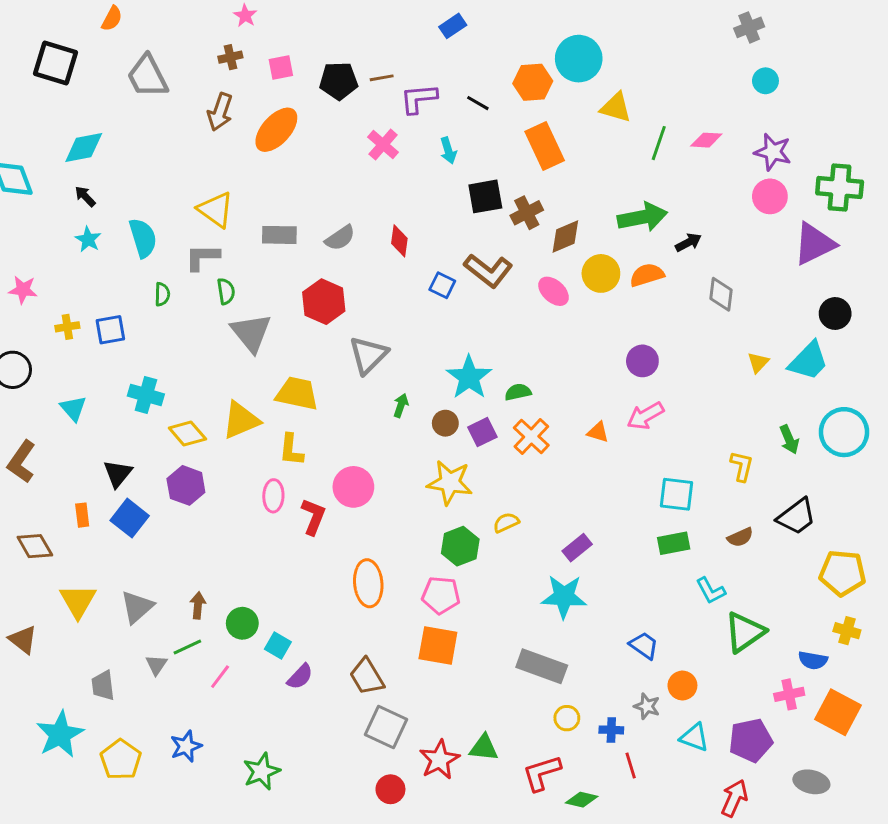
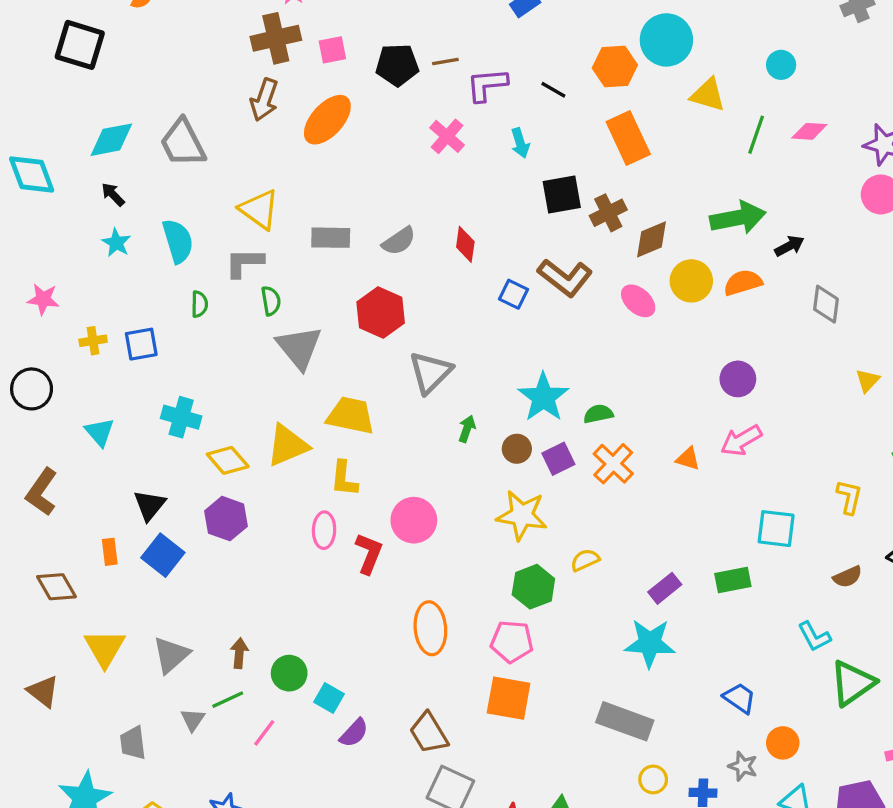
brown cross: (230, 57) -> (276, 38), size x1.8
gray trapezoid: (147, 76) -> (183, 143), moved
cyan circle: (765, 81) -> (781, 65), moved
green rectangle: (674, 543) -> (733, 580), moved

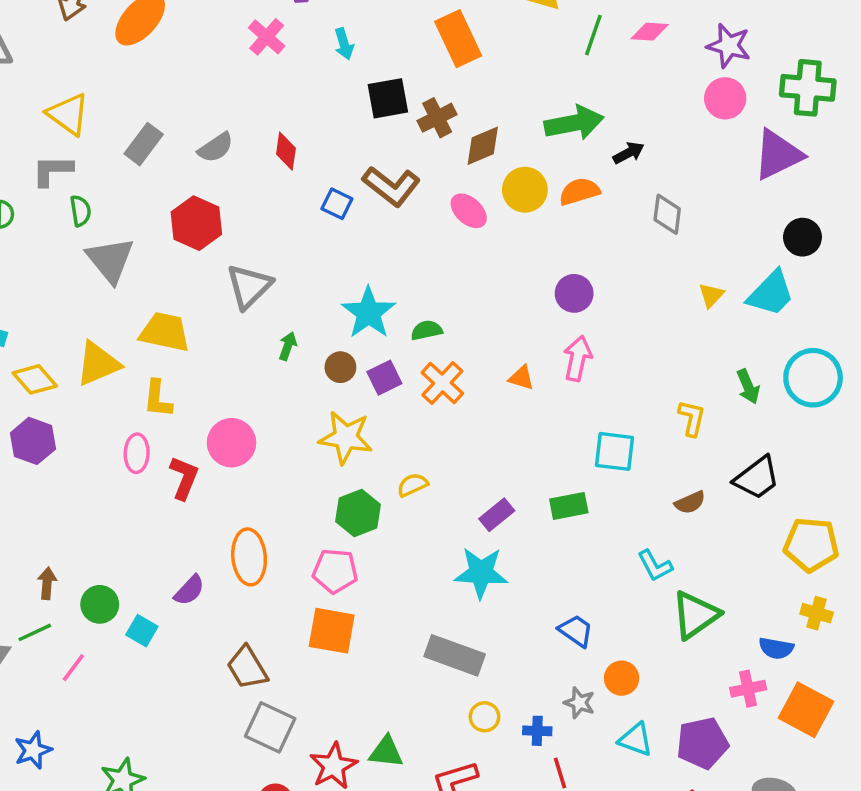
gray rectangle: (331, 238) -> (144, 144), turned -54
pink arrow: (741, 440) -> (578, 358), turned 132
purple semicircle: (354, 733) -> (189, 590), moved

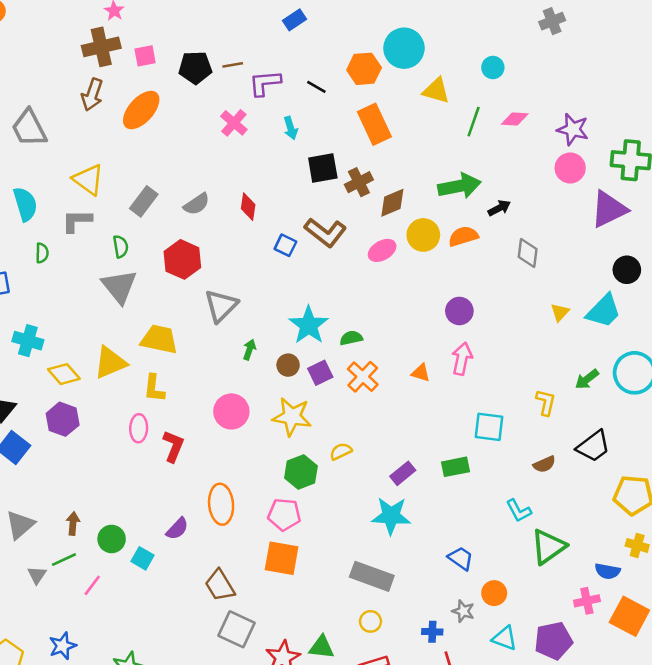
green semicircle: (80, 211) -> (121, 247), moved
pink ellipse: (469, 211) -> (382, 250), turned -72
green arrow: (748, 386) -> (587, 379), turned 75
pink circle: (231, 443) -> (231, 411), moved
yellow circle: (484, 717) -> (370, 621), moved

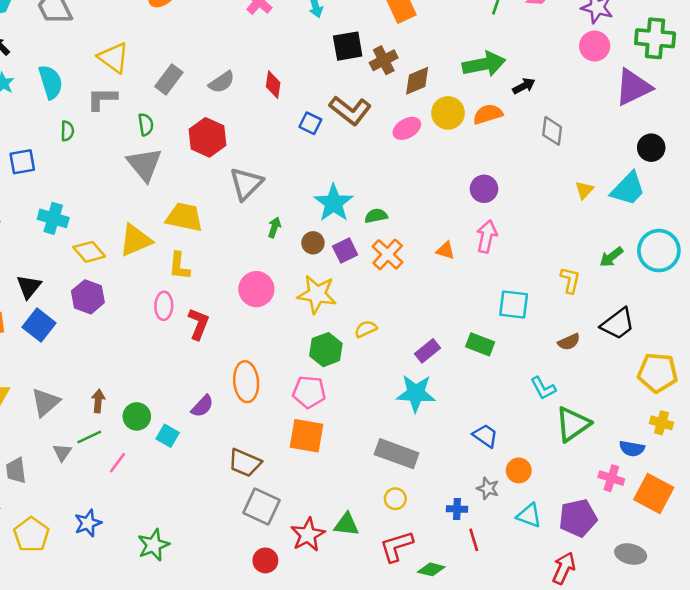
green rectangle: (456, 467) -> (480, 344), turned 32
brown trapezoid: (220, 585) -> (245, 463), turned -36
pink cross: (587, 601) -> (611, 478), turned 30

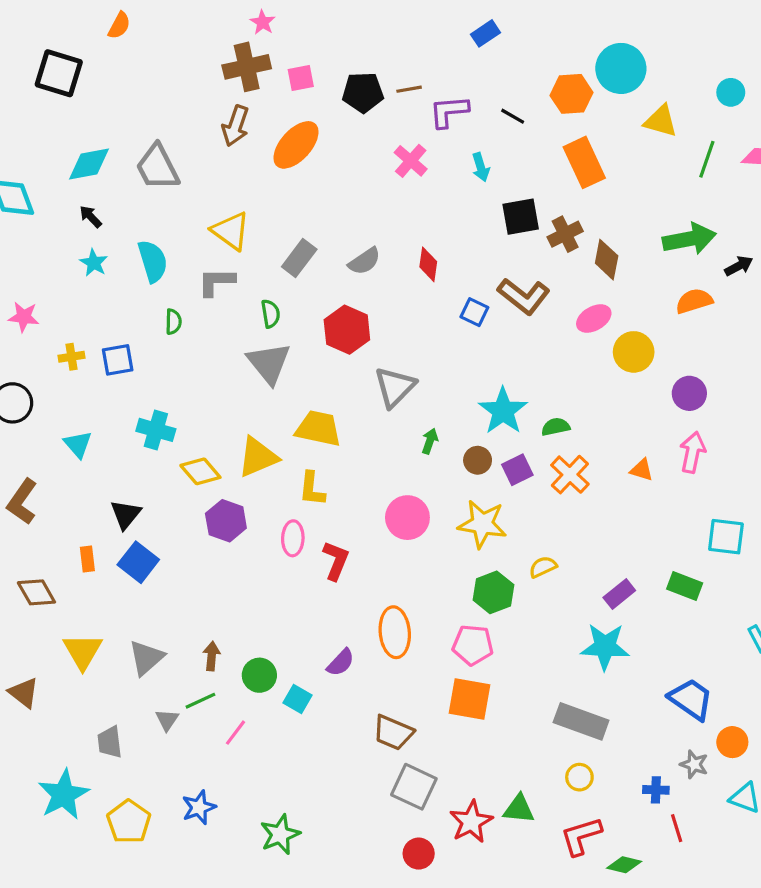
brown diamond: (417, 81) -> (607, 260), turned -56
yellow circle: (448, 113) -> (634, 352), moved
purple hexagon: (88, 297) -> (226, 521), moved
blue trapezoid: (485, 436) -> (691, 699), size x1.4

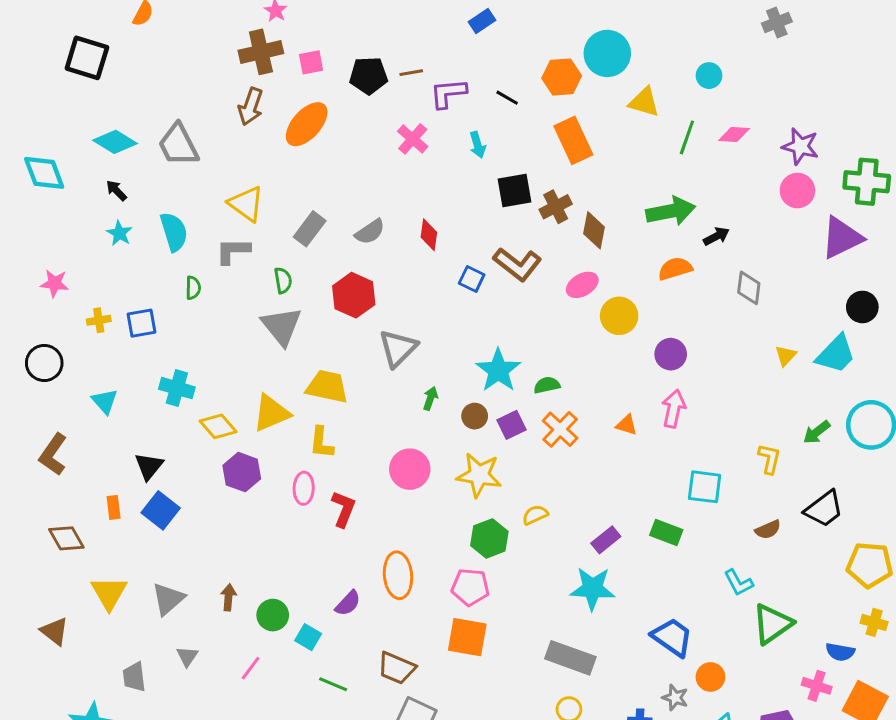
cyan diamond: (89, 164) -> (115, 142), turned 42
green line: (200, 701) -> (333, 684), moved, turned 48

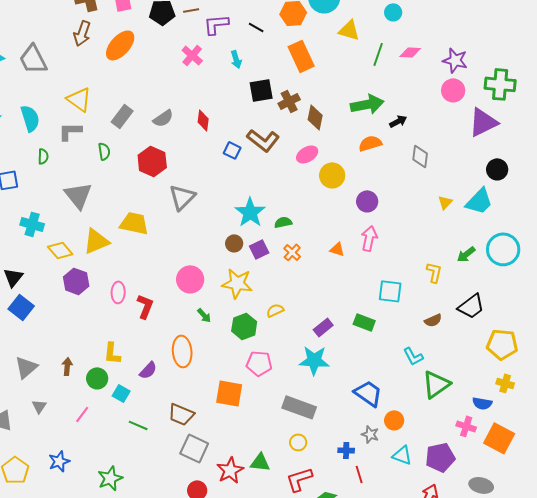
gray triangle: (282, 326) -> (78, 195), moved
green arrow: (430, 398) -> (204, 315), moved, turned 119
orange cross: (560, 429) -> (292, 252), size x0.7
yellow L-shape: (321, 443) -> (112, 353), moved
pink pentagon: (470, 587) -> (259, 363), moved

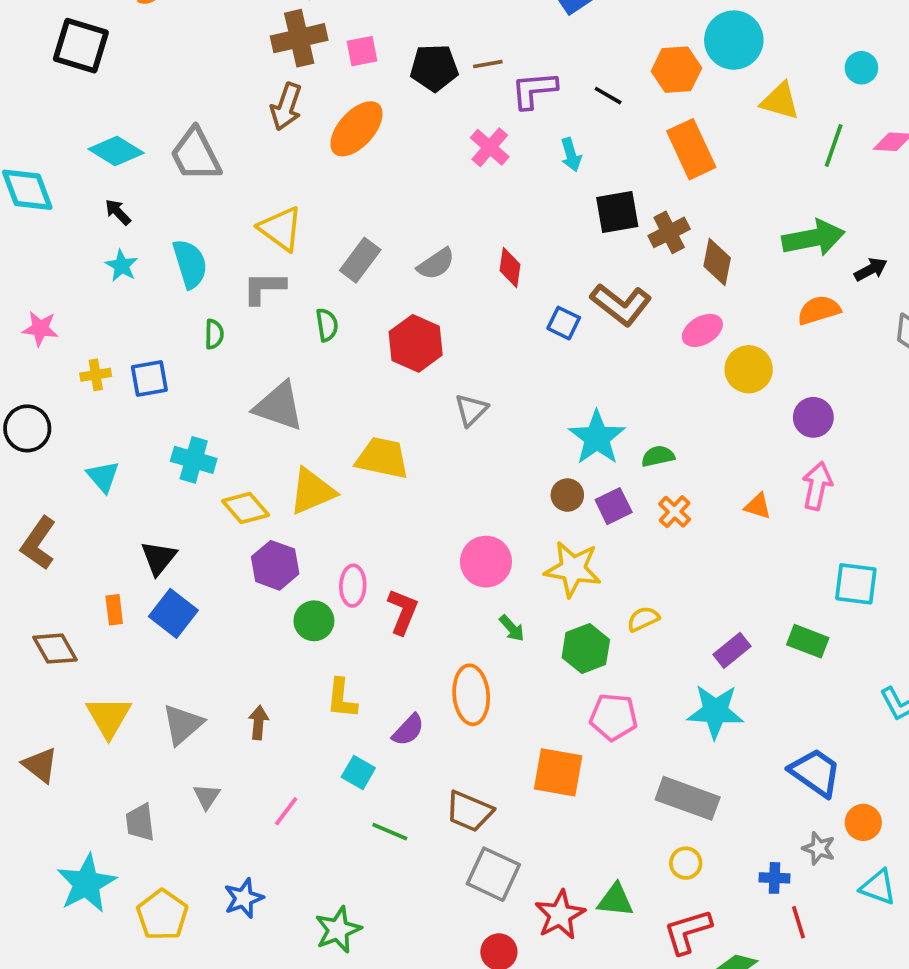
gray triangle: (78, 195) -> (279, 406), turned -32
gray triangle: (182, 197) -> (471, 410), size x0.7
green circle: (97, 378) -> (314, 621), moved

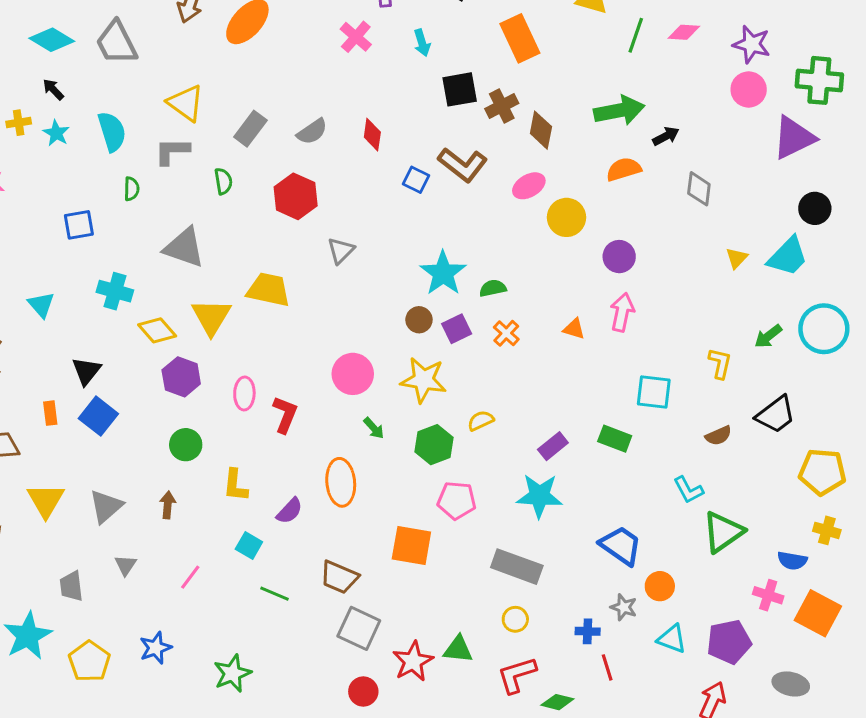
yellow cross: (96, 375) -> (19, 123), moved
yellow triangle: (312, 491) -> (211, 317), turned -36
green circle: (314, 621) -> (186, 445), moved

